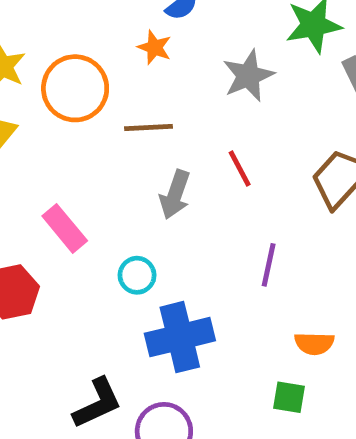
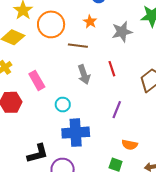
orange star: (154, 47) -> (90, 22), moved
gray arrow: (175, 195) -> (84, 75), turned -48

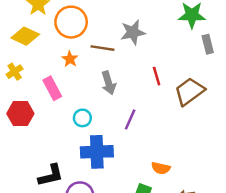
orange star: (90, 22) -> (70, 59), moved
gray star: (122, 32) -> (133, 32), moved
red line: (112, 69) -> (157, 76), moved
purple line: (117, 110) -> (130, 119), moved

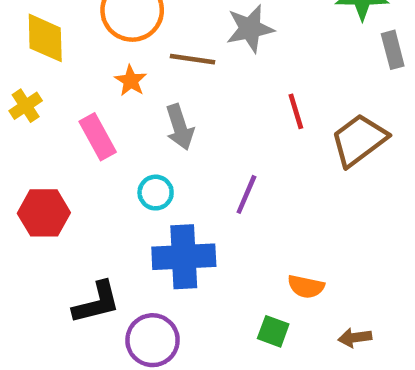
yellow diamond: (25, 36) -> (45, 38), turned 64
gray arrow: (109, 83) -> (180, 127), moved
red hexagon: (20, 114) -> (44, 213), moved

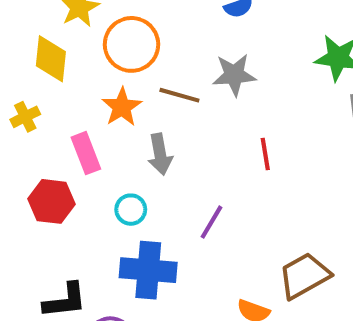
orange star: (131, 81) -> (122, 107), size x1.4
brown trapezoid: (359, 140) -> (304, 276), moved
red hexagon: (44, 213) -> (51, 201), moved

